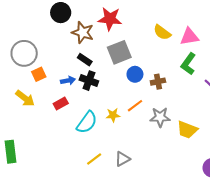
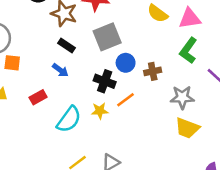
orange square: (39, 74) -> (12, 63), turned 32
blue arrow: (68, 81) -> (60, 70), moved, turned 48
black cross: (89, 81) -> (105, 81), moved
gray star: (160, 117) -> (182, 97), moved

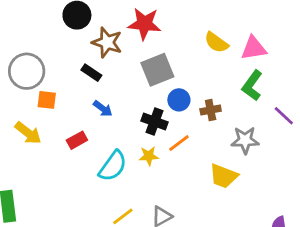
black rectangle: (66, 46) -> (91, 73), moved
yellow trapezoid: (187, 128) -> (223, 176), moved

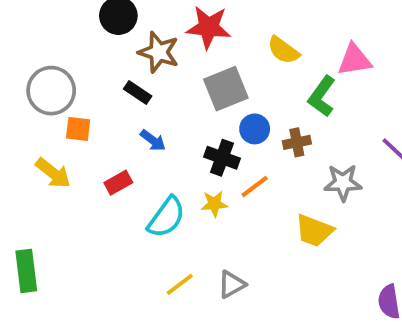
yellow semicircle: (216, 42) -> (283, 50), moved
green L-shape: (252, 86) -> (322, 96), moved

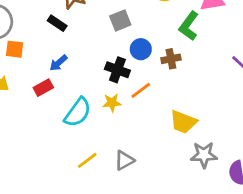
gray square: (226, 89) -> (120, 20), size x0.7
blue arrow: (153, 140) -> (58, 63), moved, turned 102
gray star: (343, 183) -> (204, 155), moved

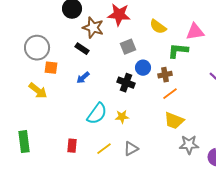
green L-shape: (189, 26) -> (178, 51), turned 60
red rectangle: (43, 88) -> (72, 146), moved, turned -56
orange line: (141, 90) -> (170, 94), moved
yellow star: (112, 103) -> (122, 117), moved

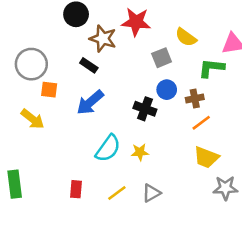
gray square: (128, 47) -> (162, 58), moved
blue arrow: (83, 78) -> (90, 102), size x1.6

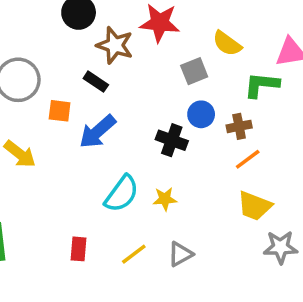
orange square: (49, 90) -> (60, 111), moved

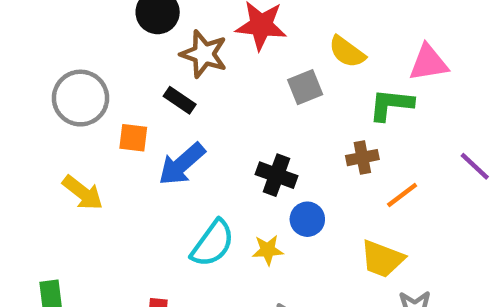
blue circle: (201, 114) -> (307, 219), moved
orange line: (248, 159) -> (402, 195), moved

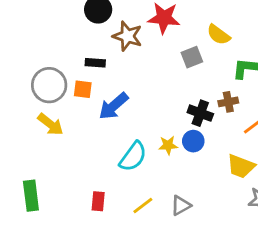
gray circle: (80, 98) -> (49, 85), moved
black rectangle: (180, 100) -> (95, 63), moved, turned -30
black cross: (277, 175) -> (200, 113), moved
yellow star: (268, 250) -> (168, 145), moved

